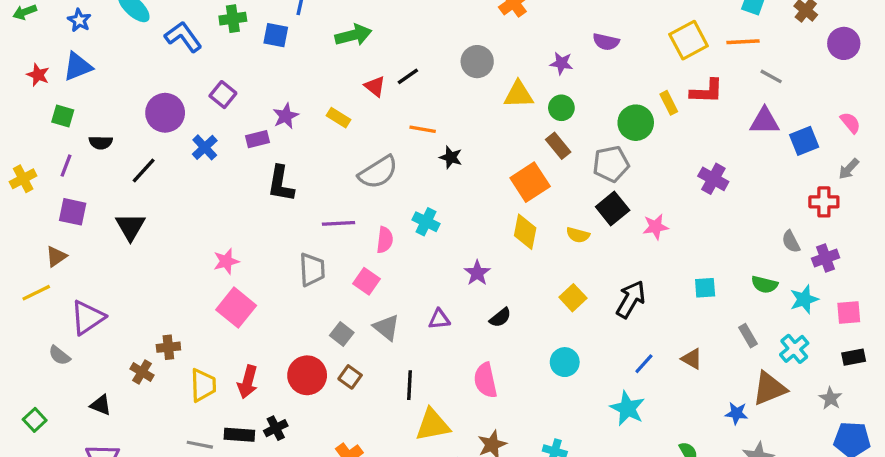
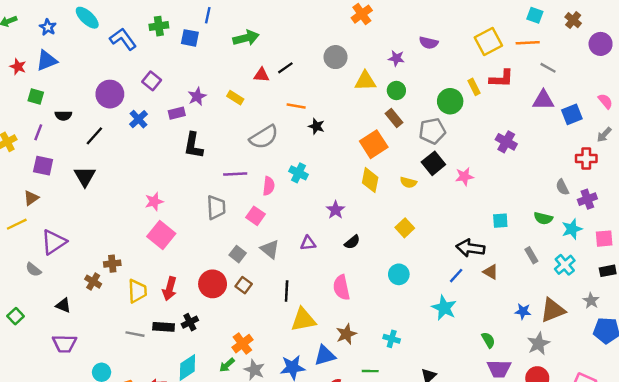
red triangle: (375, 86) -> (261, 75), turned -35
black arrow: (631, 299) -> (470, 248), moved, turned -112
brown triangle: (769, 389) -> (553, 310), moved

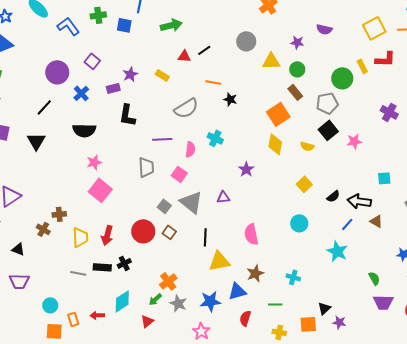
black semicircle: (63, 116) -> (84, 130), moved, size x1.6
black semicircle: (352, 242) -> (333, 196), moved
gray triangle: (270, 249) -> (191, 202), size x1.4

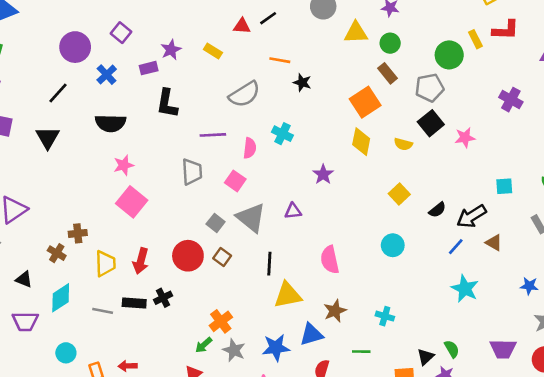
black arrow: (359, 201) -> (471, 216), turned -40
cyan star: (337, 251) -> (465, 289), moved
green semicircle: (374, 278) -> (452, 349), moved
cyan diamond: (122, 301) -> (61, 298), moved

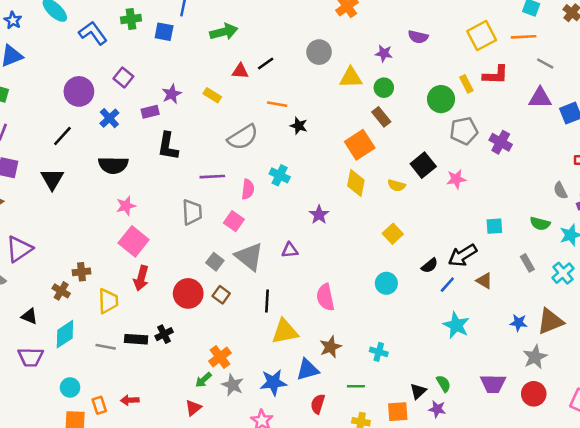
gray pentagon: (429, 88) -> (464, 131), moved
black semicircle: (437, 210) -> (430, 266), moved
red arrow: (141, 261) -> (141, 278), moved

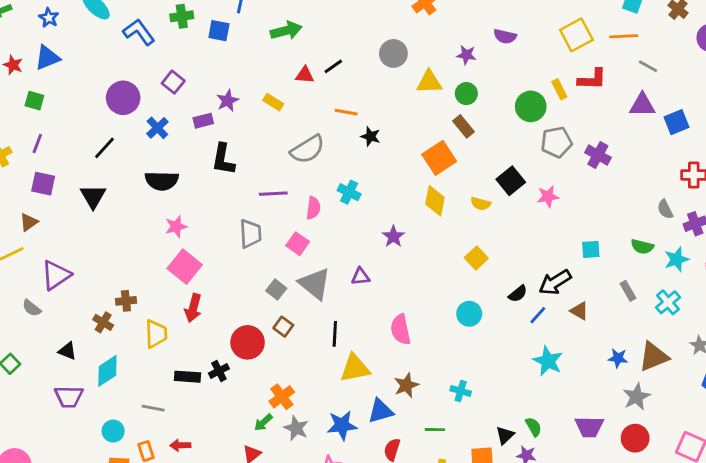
red circle: (188, 293) -> (248, 342), moved
gray line: (106, 347) -> (153, 408), moved

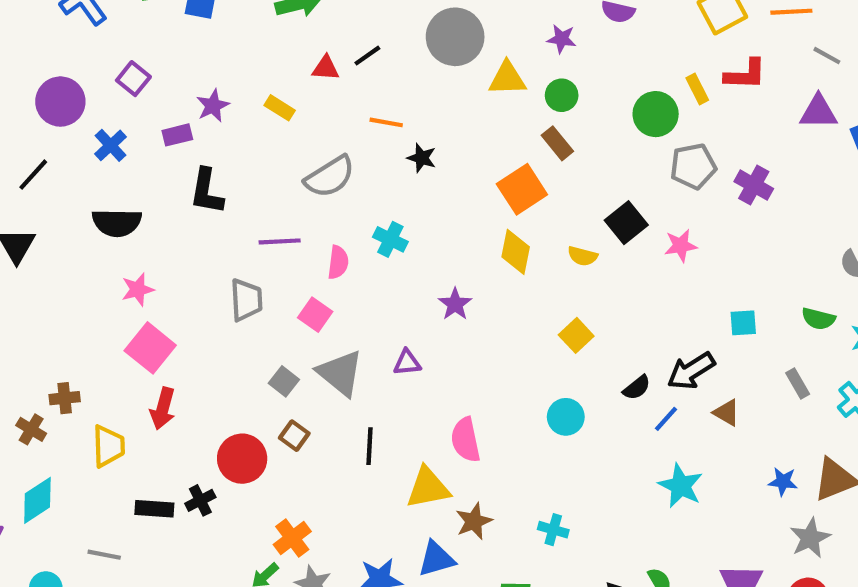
gray circle: (393, 53) -> (455, 37), size x1.4
yellow triangle: (355, 368) -> (428, 488), moved

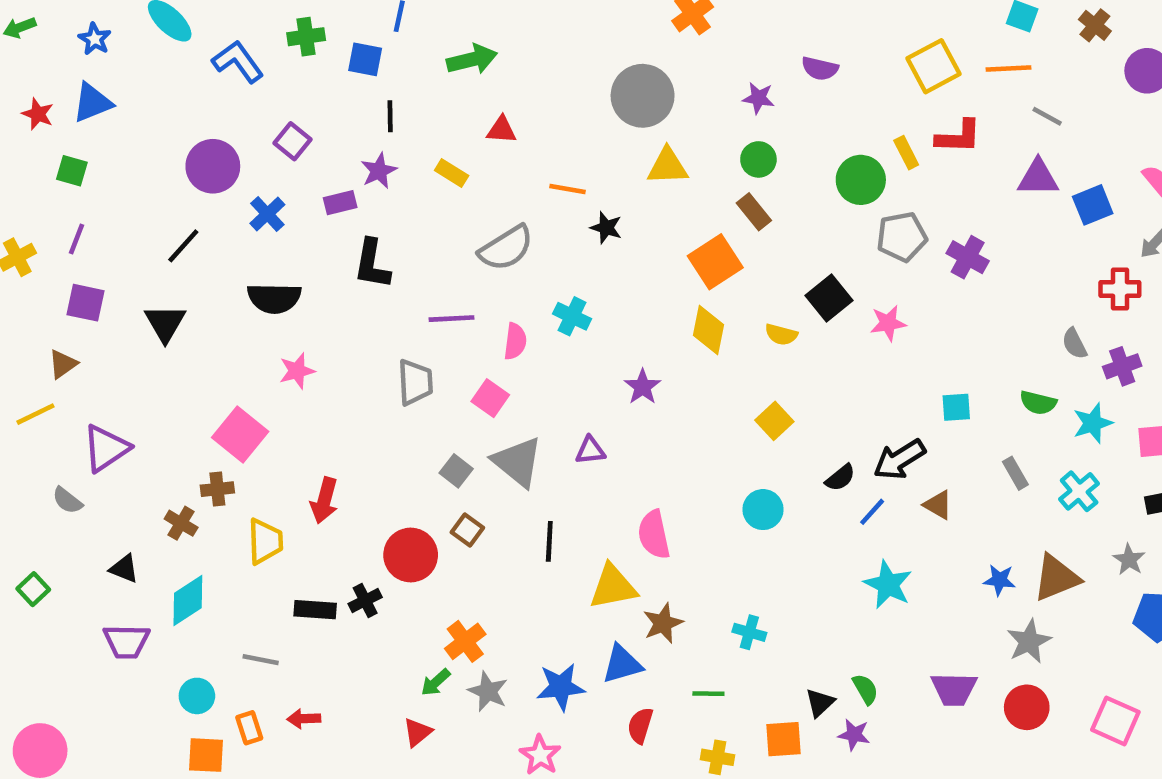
black line: (367, 56) -> (390, 116), moved, turned -56
yellow triangle: (507, 79) -> (668, 166), moved
pink square: (150, 348) -> (240, 435), moved

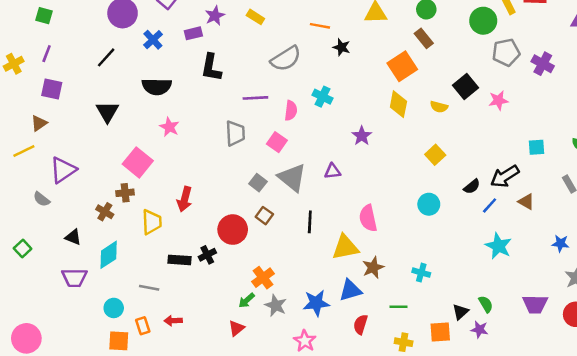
black triangle: (165, 323) -> (107, 112), moved
pink star: (297, 371) -> (169, 127), turned -30

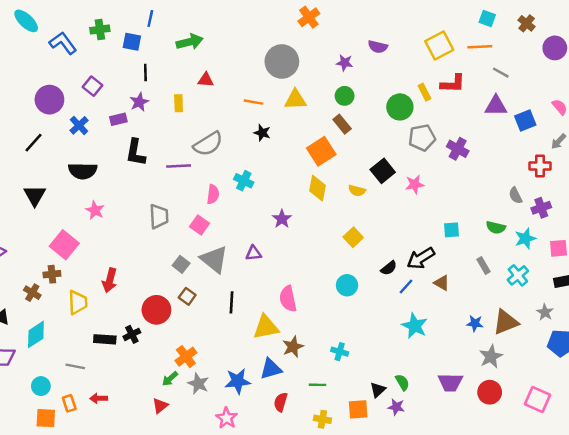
yellow rectangle: (255, 17) -> (179, 103), turned 56
orange line: (320, 26) -> (254, 102), moved
purple line: (255, 98) -> (179, 166), moved

